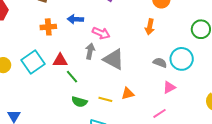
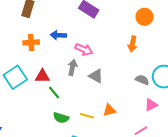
gray triangle: (114, 59) -> (96, 76), size x0.7

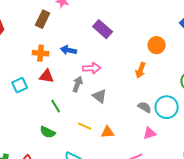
pink arrow: (84, 49) -> (92, 68), turned -36
red triangle: (42, 76) -> (47, 76), moved
cyan square: (15, 77) -> (20, 85), size x0.7
yellow line: (87, 116) -> (85, 126), moved
green semicircle: (61, 118) -> (48, 132), moved

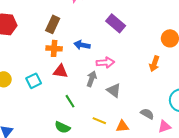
brown rectangle: (43, 19) -> (53, 24), moved
gray semicircle: (145, 107) -> (147, 114), moved

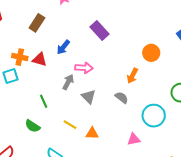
blue arrow: (82, 45) -> (63, 47), turned -70
orange cross: (54, 48) -> (20, 57), moved
red triangle: (60, 71) -> (40, 59), moved
gray semicircle: (147, 114) -> (122, 98), moved

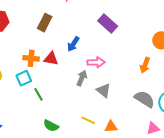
gray semicircle: (122, 98) -> (144, 99), moved, size x1.5
green line: (44, 101) -> (39, 94), moved

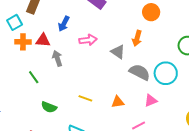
cyan square: (24, 78) -> (14, 22), moved
gray arrow: (82, 78) -> (57, 58), moved, turned -35
gray triangle: (104, 90) -> (118, 52), moved
orange triangle: (111, 127) -> (118, 102), moved

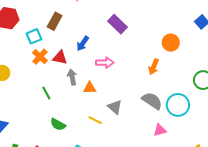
orange cross: (23, 42) -> (40, 57), turned 35
gray triangle: (118, 52) -> (115, 107), moved
orange triangle: (118, 102) -> (90, 88), moved

